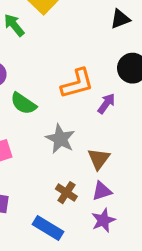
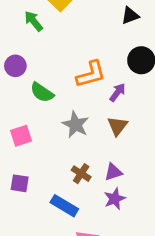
brown triangle: (99, 159) -> (117, 126), moved

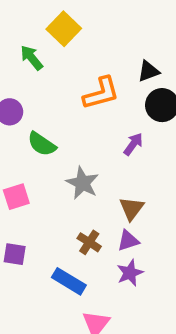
black triangle: (130, 16) -> (149, 71), moved
orange L-shape: (91, 74) -> (101, 93), moved
brown triangle: (117, 126) -> (132, 208), moved

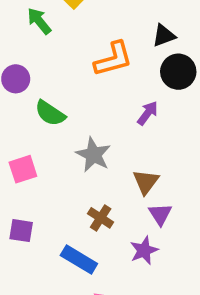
purple triangle: (128, 241) -> (160, 214), moved, turned -45

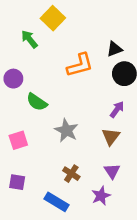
purple arrow: (148, 113) -> (117, 109), moved
brown triangle: (146, 182) -> (111, 137), moved

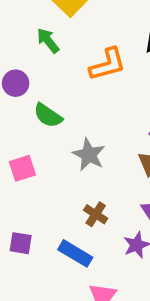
green arrow: (29, 39) -> (48, 41), moved
purple square: (17, 182) -> (21, 243), moved

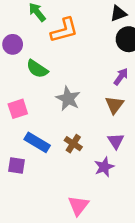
orange L-shape: (108, 64) -> (64, 30), moved
blue rectangle: (75, 253) -> (37, 142), moved

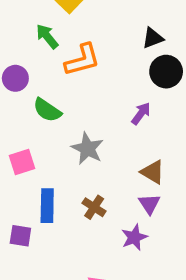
purple arrow: (121, 77) -> (141, 113), moved
brown triangle: (114, 105) -> (153, 172), moved, turned -36
blue rectangle: (37, 142) -> (47, 206), turned 60

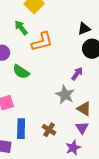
gray star: (87, 149) -> (65, 95), moved

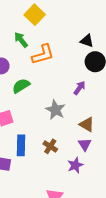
black triangle: (84, 29) -> (87, 41), turned 40
green semicircle: (21, 72) -> (21, 86), turned 114
gray star: (65, 95) -> (55, 110), moved

